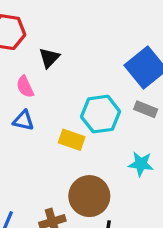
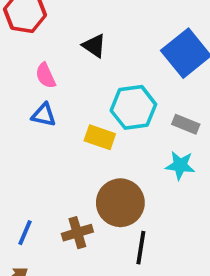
black triangle: (49, 58) -> (94, 46), moved, turned -40
gray rectangle: (146, 109) -> (186, 124), moved

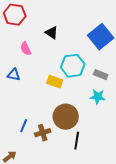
blue triangle: (44, 115) -> (14, 75), moved
blue line: (25, 233) -> (24, 126), moved

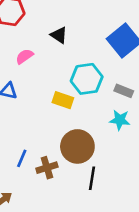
pink semicircle: (26, 49) -> (24, 56), turned 80

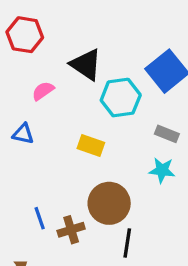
black triangle: (59, 35) -> (86, 64), size x1.5
cyan hexagon: (87, 79) -> (121, 98), moved
blue line: (22, 158) -> (40, 218), turned -42

